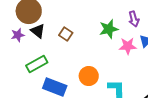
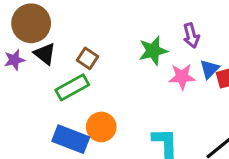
green rectangle: (37, 64) -> (72, 87), moved
orange circle: (89, 76) -> (101, 127), moved

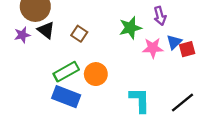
green rectangle: (72, 87) -> (66, 72), moved
orange circle: (101, 127) -> (96, 74), moved

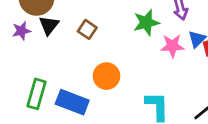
black triangle: (46, 30) -> (49, 25), turned 30
green rectangle: (66, 72) -> (37, 94), moved, turned -45

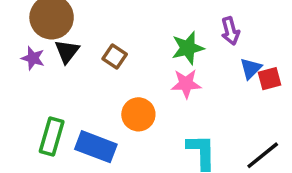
purple star: (21, 31) -> (33, 58), turned 30
pink star: (172, 46) -> (186, 84), moved

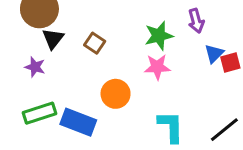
purple star: (33, 58) -> (35, 67), moved
green rectangle: (52, 136) -> (39, 113), turned 56

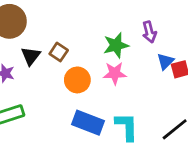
black triangle: (53, 39) -> (31, 56), moved
orange circle: (116, 94) -> (77, 80), moved
blue rectangle: (78, 122) -> (88, 123), moved

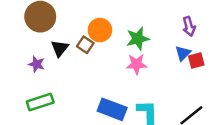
purple arrow: (149, 32) -> (189, 26), moved
orange circle: (77, 80) -> (100, 30), moved

